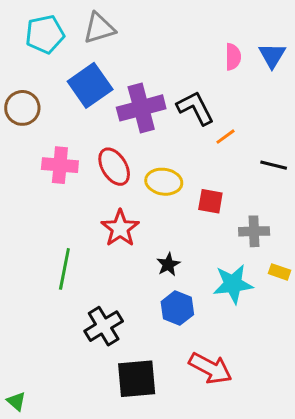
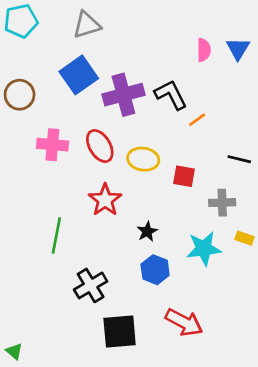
cyan pentagon: (45, 34) -> (21, 21), moved
black line: (274, 165) -> (239, 159), moved

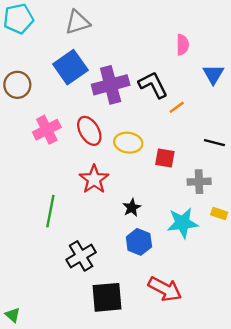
blue triangle: (238, 49) -> (213, 74), moved
pink cross: (52, 145) -> (47, 130), turned -32

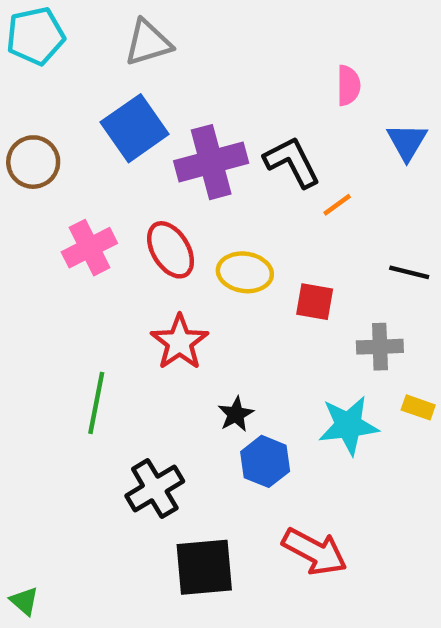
black star: (132, 208) -> (236, 414), moved

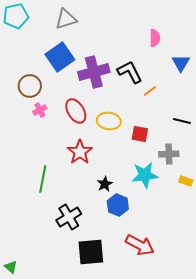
brown circle: (33, 162) -> (30, 86), moved
pink cross: (89, 248) -> (40, 110), size x0.6
cyan star: (348, 425) -> (145, 175), moved

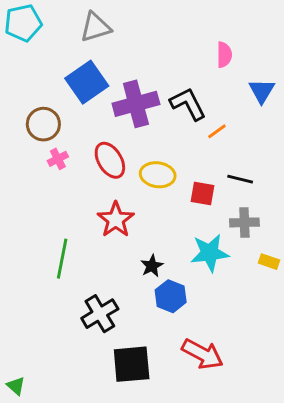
black line: (182, 121) -> (240, 179), moved

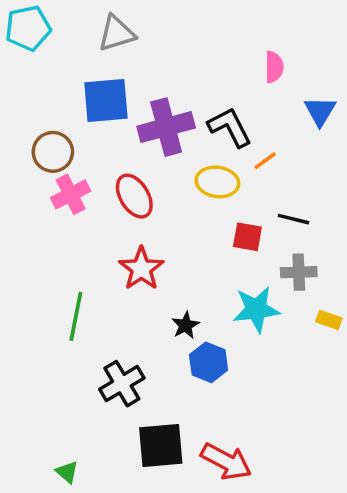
blue square: (87, 82) -> (106, 101), turned 30
pink cross: (58, 159) -> (71, 194), size x1.5
yellow ellipse: (158, 175) -> (217, 182), moved
red arrow: (202, 354) -> (226, 461), moved
green triangle: (16, 386) -> (67, 472), moved

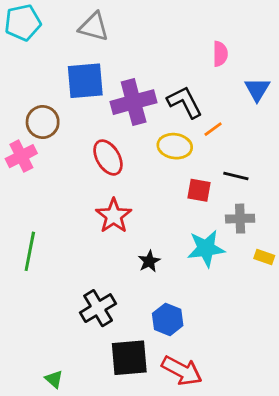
gray triangle: (117, 33) -> (94, 27), turned 32
pink cross: (71, 194) -> (21, 156), moved
green line: (76, 316) -> (30, 251), moved
blue hexagon: (209, 362) -> (168, 319), moved

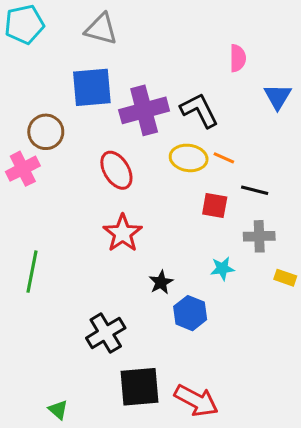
orange line: (213, 129) -> (224, 158), moved, turned 60
cyan star: (206, 248) -> (222, 269), size x0.6
blue hexagon: (168, 319) -> (190, 313), moved

